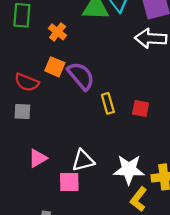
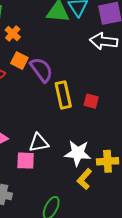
orange cross: (58, 32) -> (13, 33), moved
yellow rectangle: (108, 103) -> (63, 95), size x1.5

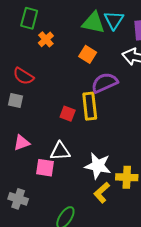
orange square: (19, 61) -> (88, 54), moved
purple semicircle: (41, 70) -> (105, 83), moved, turned -84
red square: (91, 101) -> (68, 114), moved

